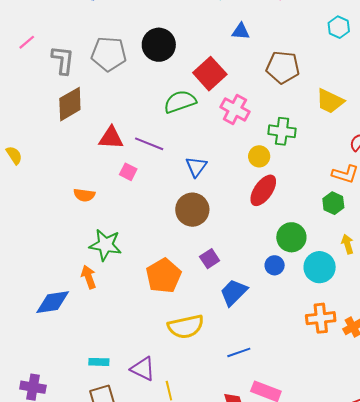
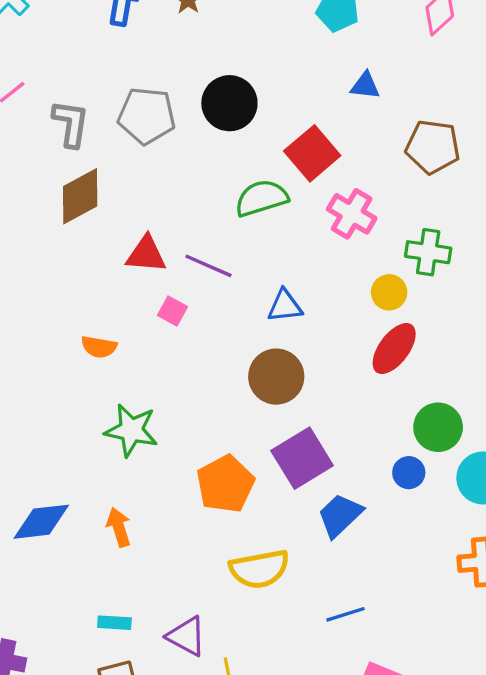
blue triangle: (196, 167) -> (285, 306), turned 45
purple square: (210, 259) -> (302, 458), size x1.8
orange arrow: (89, 277) -> (119, 527), moved

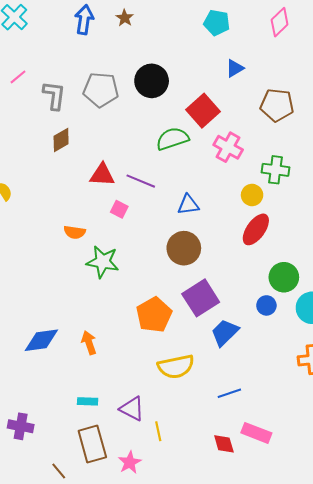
blue triangle: (365, 86) -> (235, 68), turned -36
brown diamond: (80, 196) -> (61, 140), size x0.7
green star: (131, 430) -> (103, 262), moved

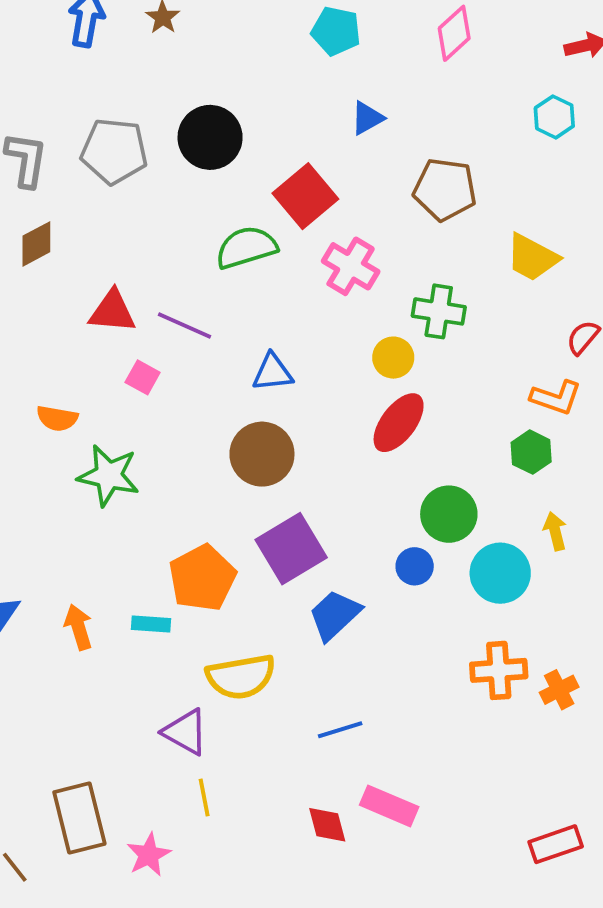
cyan rectangle: (88, 401) -> (151, 624), moved
purple triangle: (132, 409) -> (185, 732), moved

